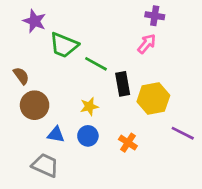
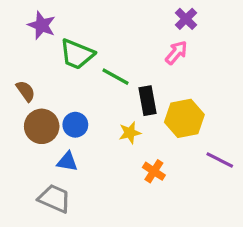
purple cross: (155, 16) -> (186, 19), turned 36
yellow star: (89, 107) -> (130, 133), moved
blue circle: (88, 136) -> (75, 125), moved

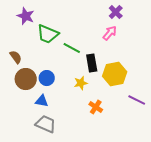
gray trapezoid: (54, 199) -> (46, 124), moved

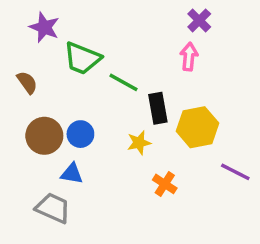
pink arrow: (110, 33) -> (189, 57), turned -35
brown semicircle: (16, 57) -> (27, 82), moved
gray trapezoid: (46, 124) -> (53, 208), moved

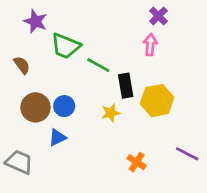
purple line: (235, 172) -> (187, 154), moved
blue triangle: (72, 174) -> (57, 137), turned -36
orange cross: (165, 184) -> (137, 162), moved
gray trapezoid: (53, 208) -> (19, 162), moved

